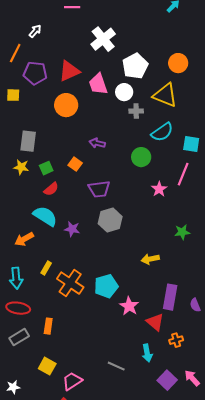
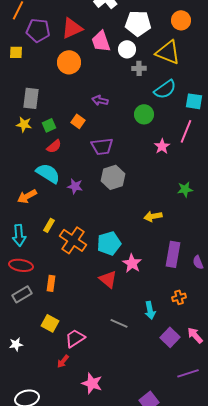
white pentagon: (135, 66) -> (138, 23), turned 30
red triangle: (155, 322) -> (108, 279), moved

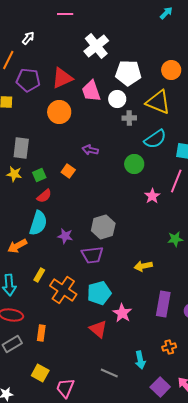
purple trapezoid: (102, 146) -> (92, 255), moved
cyan semicircle: (48, 173) -> (38, 223), turned 75
pink trapezoid: (75, 338) -> (65, 388), turned -35

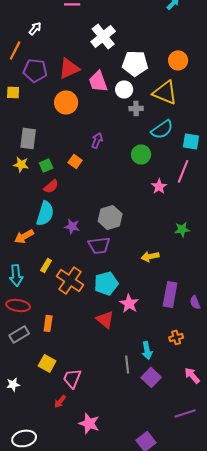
purple arrow: (90, 150) -> (97, 140), turned 98
gray line: (109, 373) -> (127, 364), moved, turned 60
purple square: (160, 387) -> (151, 377), moved

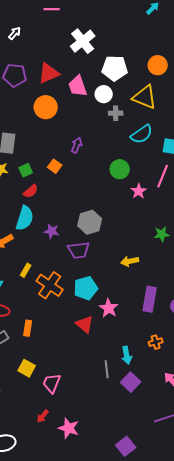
green circle: (141, 154) -> (120, 169), moved
red arrow: (60, 401) -> (43, 416), moved

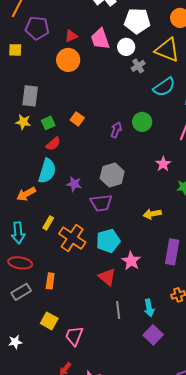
red triangle: (49, 73) -> (71, 36), moved, size x0.6
gray cross: (116, 113) -> (138, 66), turned -32
purple arrow: (77, 145) -> (116, 130), moved
pink star: (139, 191) -> (163, 164), moved
gray line: (107, 369) -> (118, 310), moved

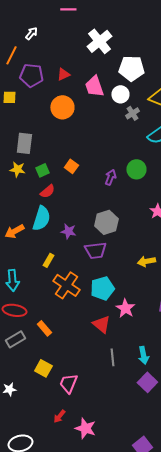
red triangle: (71, 36) -> (63, 74), moved
orange arrow: (26, 194) -> (14, 231), moved
yellow rectangle: (48, 223) -> (48, 260), moved
orange rectangle: (50, 281) -> (44, 328), turned -49

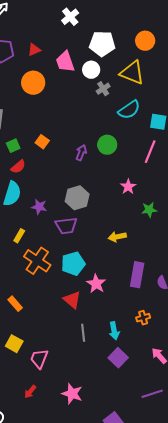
white cross: (99, 41) -> (70, 17), size x0.7
pink star: (85, 428) -> (72, 394), moved

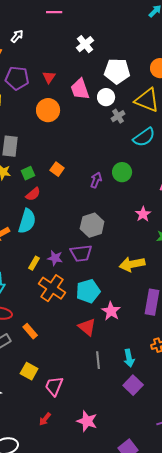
red triangle: (34, 50) -> (49, 77), turned -32
purple star: (39, 207) -> (55, 258), moved
yellow arrow: (117, 237) -> (132, 264), size x1.4

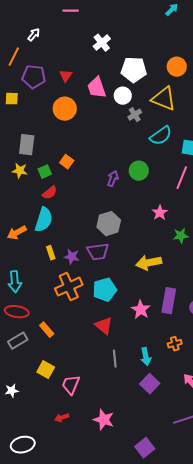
orange square: (57, 169) -> (67, 162), moved
yellow rectangle: (34, 263) -> (51, 253), moved, turned -48
orange cross: (52, 288) -> (69, 287), turned 32
pink star: (111, 311) -> (141, 310), moved
red arrow: (45, 419) -> (62, 418), turned 32

